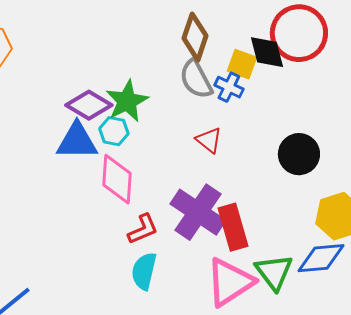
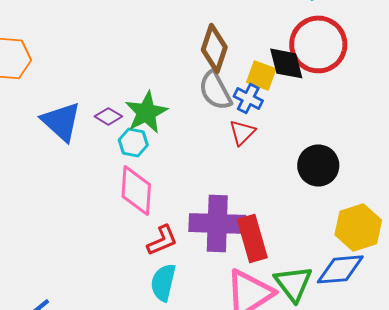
purple diamond: (89, 105) -> (108, 116), size x0.6
red triangle: (209, 140) -> (242, 132), moved, turned 36
blue triangle: (77, 141) -> (61, 121), moved, turned 42
purple cross: (198, 212) -> (217, 223), turned -32

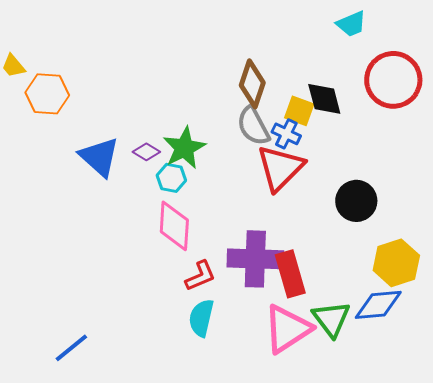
red circle: (318, 44) -> (393, 80), moved
red triangle: (242, 132) -> (280, 168), size x1.8

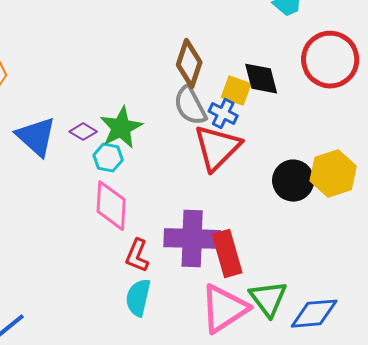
yellow hexagon: (396, 263) -> (333, 174), moved
red L-shape: (200, 276) -> (137, 256), turned 136
blue diamond: (378, 305) -> (314, 314), moved

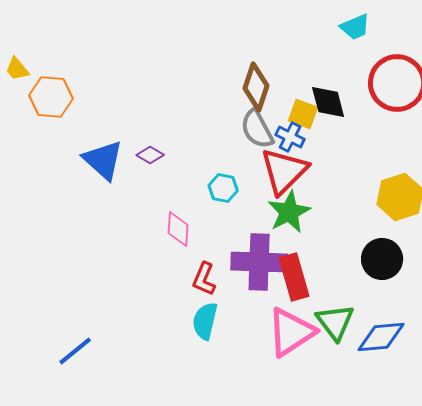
green star: (121, 128) -> (289, 212), moved
cyan hexagon: (108, 158) -> (223, 188), moved
black circle: (293, 181) -> (382, 259), moved
pink diamond: (111, 206) -> (178, 229), size x0.7

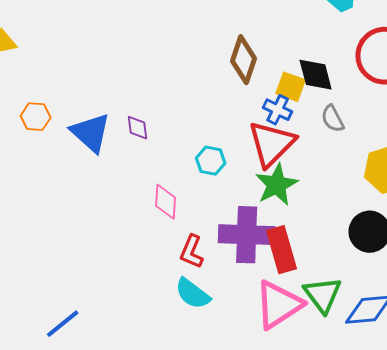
orange hexagon: (51, 97) -> (36, 117), moved, size x0.7
gray semicircle: (257, 129) -> (333, 119), moved, size x0.7
purple diamond: (150, 155) -> (138, 128), turned 52
cyan semicircle: (205, 321) -> (193, 294), turned -66

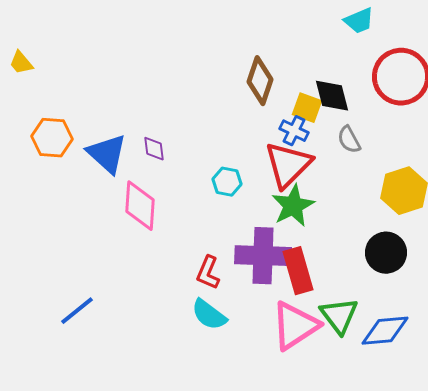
orange hexagon: (36, 117) -> (52, 138), size x1.4
pink diamond: (166, 202) -> (140, 206), moved, size x1.4
blue line: (63, 324) -> (77, 311), moved

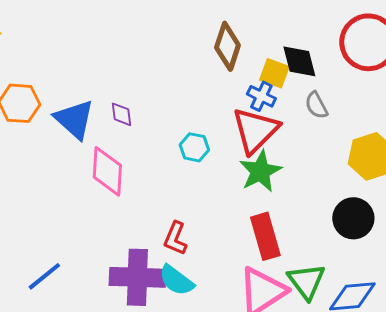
purple cross: (263, 256) -> (137, 277), moved

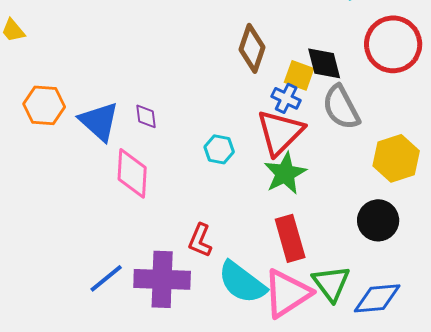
gray semicircle: (316, 105) -> (341, 107), size x1.6
blue line: (44, 276) -> (106, 278), moved
cyan semicircle: (176, 280) -> (242, 282), moved, size x1.4

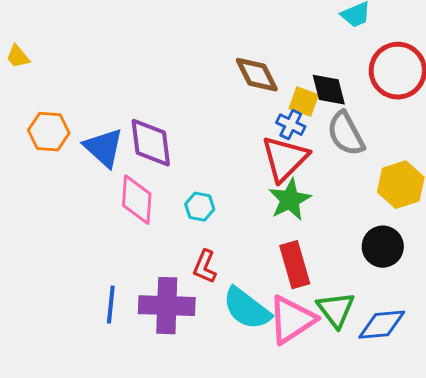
brown diamond: (252, 48) -> (257, 75), turned -45
purple diamond: (146, 116) -> (151, 143), size x2.0
cyan hexagon: (219, 149) -> (200, 207), moved
blue line: (106, 278) -> (111, 305), turned -45

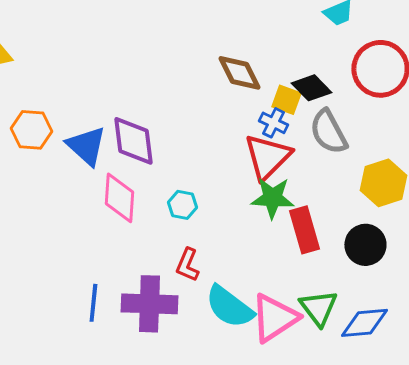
black diamond: (329, 90) -> (311, 88), turned -30
green star: (290, 200) -> (272, 198), turned 30
red rectangle: (295, 265) -> (304, 230), moved

